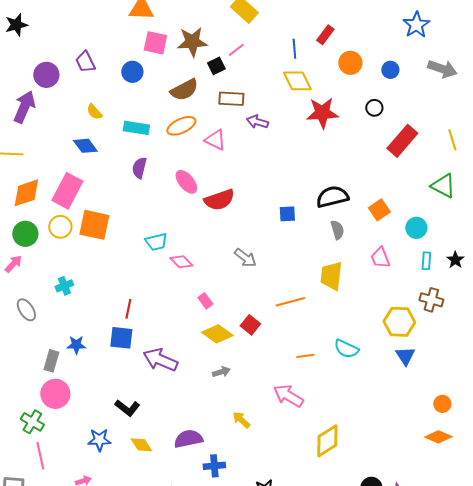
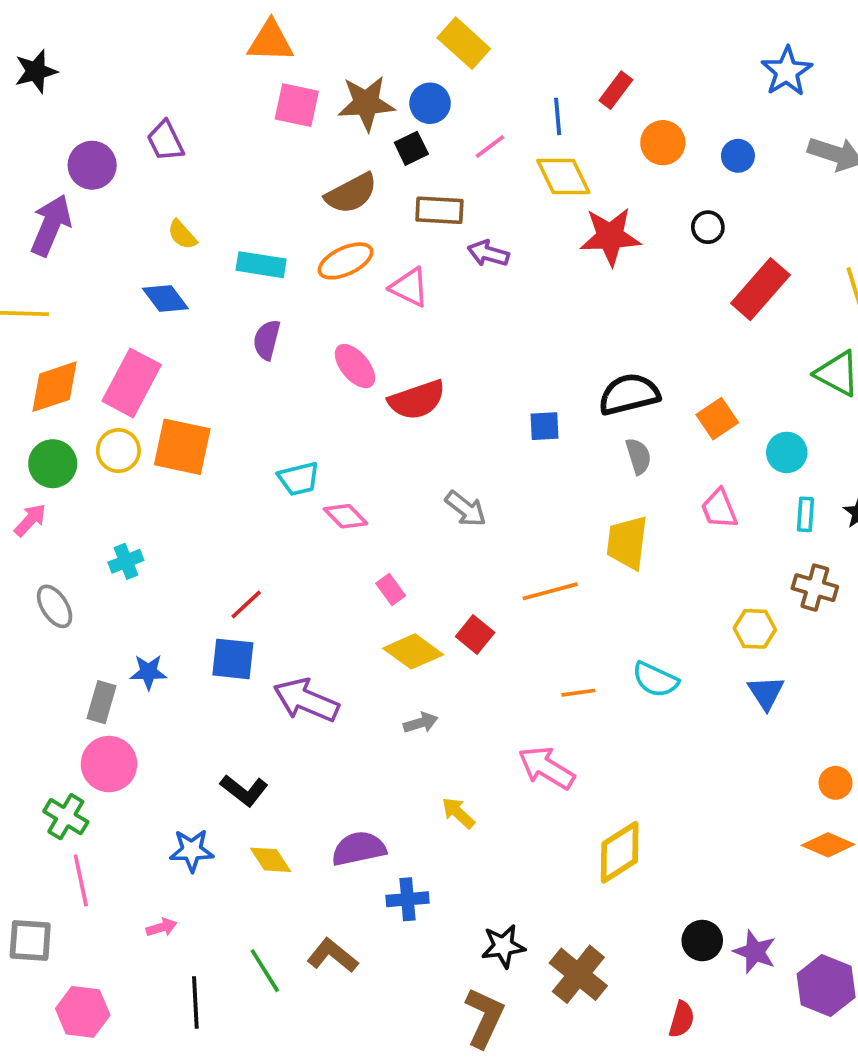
pink line: (236, 50) -> (490, 146), moved
blue circle: (132, 72) -> (430, 103), moved
red line: (128, 309) -> (246, 604), turned 36
yellow hexagon: (399, 322) -> (755, 629), size x0.7

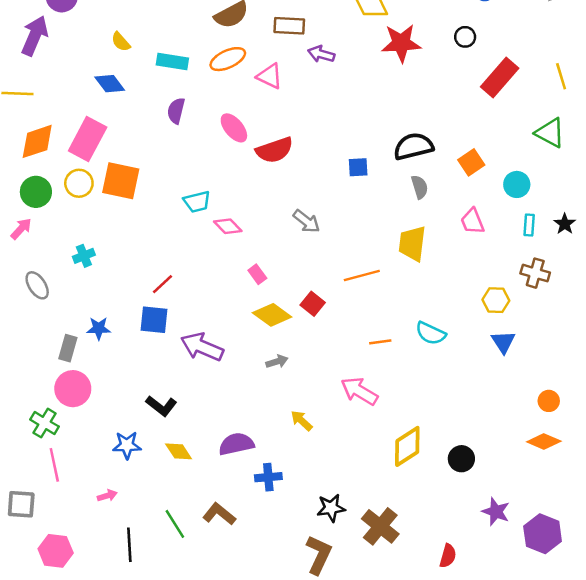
black circle: (702, 941) -> (461, 459), moved

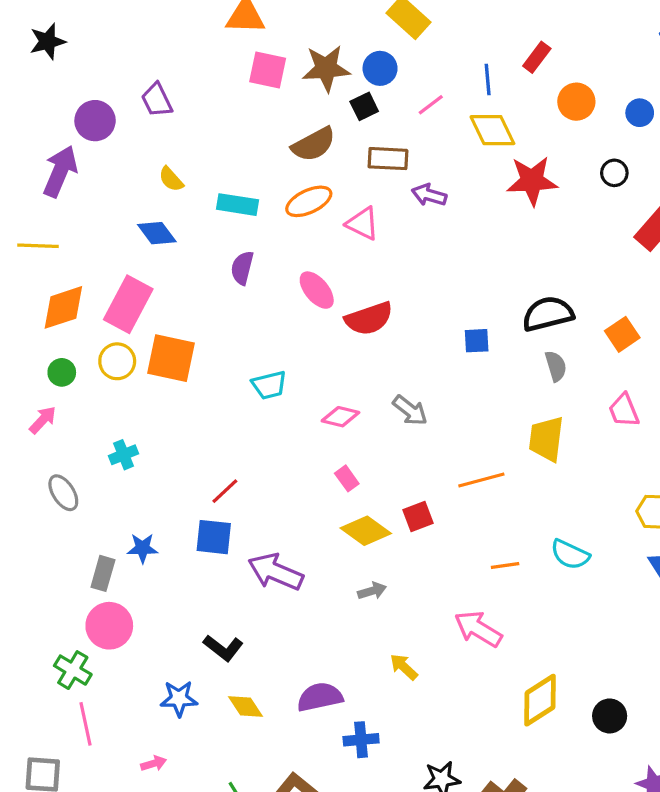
green circle: (36, 192) -> (62, 372), size x0.7
pink diamond: (228, 226) -> (340, 417), moved, turned -32
red square: (313, 304) -> (418, 516), turned 30

